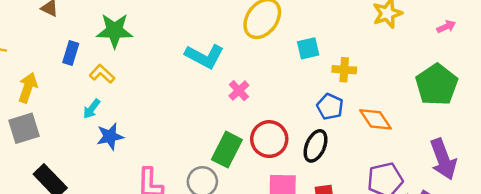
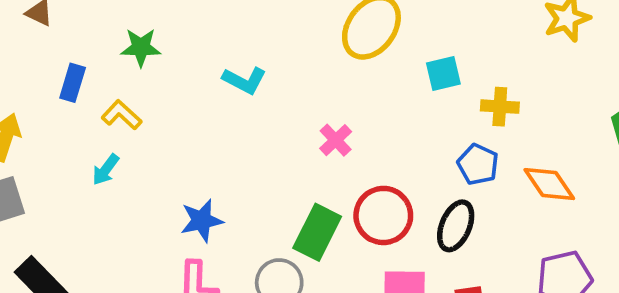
green star: (115, 31) -> (141, 47), size x0.7
cyan L-shape: (204, 56) -> (244, 80), moved, size x0.7
blue star: (110, 136) -> (202, 221), moved

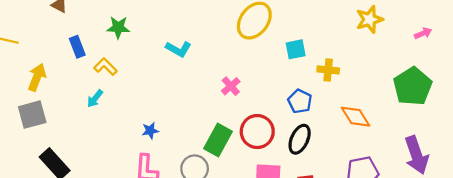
blue rectangle: (73, 83) -> (77, 47), turned -40
blue pentagon: (478, 164) -> (300, 101), moved
blue star: (202, 221) -> (150, 131), size x0.7

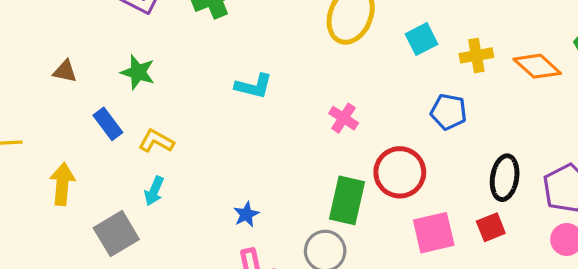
green star: (118, 27) -> (138, 72), moved, turned 30
gray square: (32, 115) -> (116, 234), moved
orange diamond: (356, 117) -> (537, 66), moved
black ellipse: (300, 139) -> (505, 178), moved

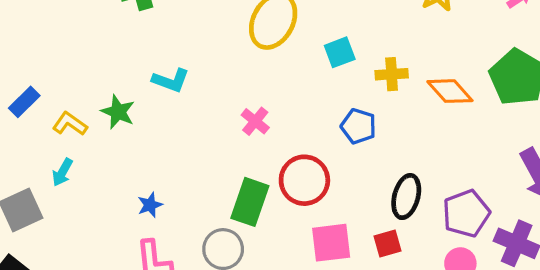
green star: (138, 72) -> (118, 112), moved
blue rectangle: (108, 124) -> (24, 102), turned 76

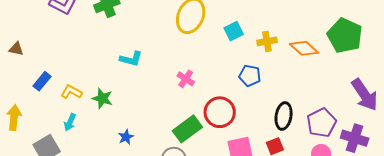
green star: (118, 112) -> (102, 98), moved
green rectangle: (250, 202) -> (187, 129), turned 40

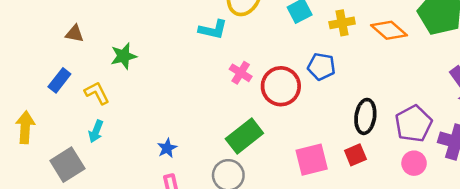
brown triangle: (16, 49) -> (75, 34), moved
cyan L-shape: (131, 59) -> (213, 30), moved
yellow L-shape: (71, 92) -> (97, 93), turned 35
green star: (102, 98) -> (124, 56), moved, turned -30
red circle: (220, 112) -> (281, 86), moved

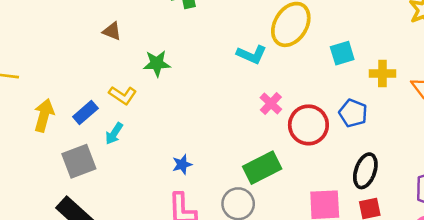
blue rectangle: (59, 80) -> (85, 112), moved
yellow L-shape: (97, 93) -> (123, 95), turned 140
black ellipse: (365, 116) -> (365, 171), moved

